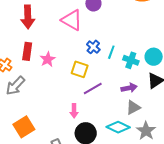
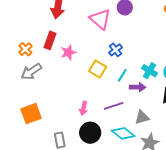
cyan line: (111, 52) -> (122, 75), moved
purple arrow: (129, 88) -> (138, 87), moved
purple line: (93, 89) -> (114, 106), moved

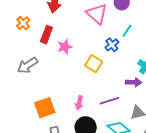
orange cross: (25, 49) -> (23, 23), moved
cyan line: (122, 75) -> (127, 31), moved
orange square: (31, 114) -> (45, 108), moved

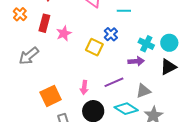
cyan line: (127, 31) -> (124, 11), turned 64
blue cross: (112, 45) -> (111, 34), moved

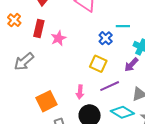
cyan line: (124, 11) -> (123, 26), moved
yellow square: (94, 47) -> (98, 64), moved
purple arrow: (136, 61) -> (131, 65), turned 140

